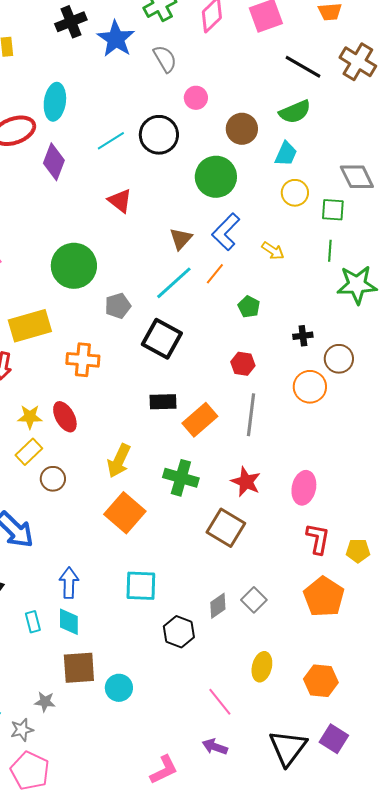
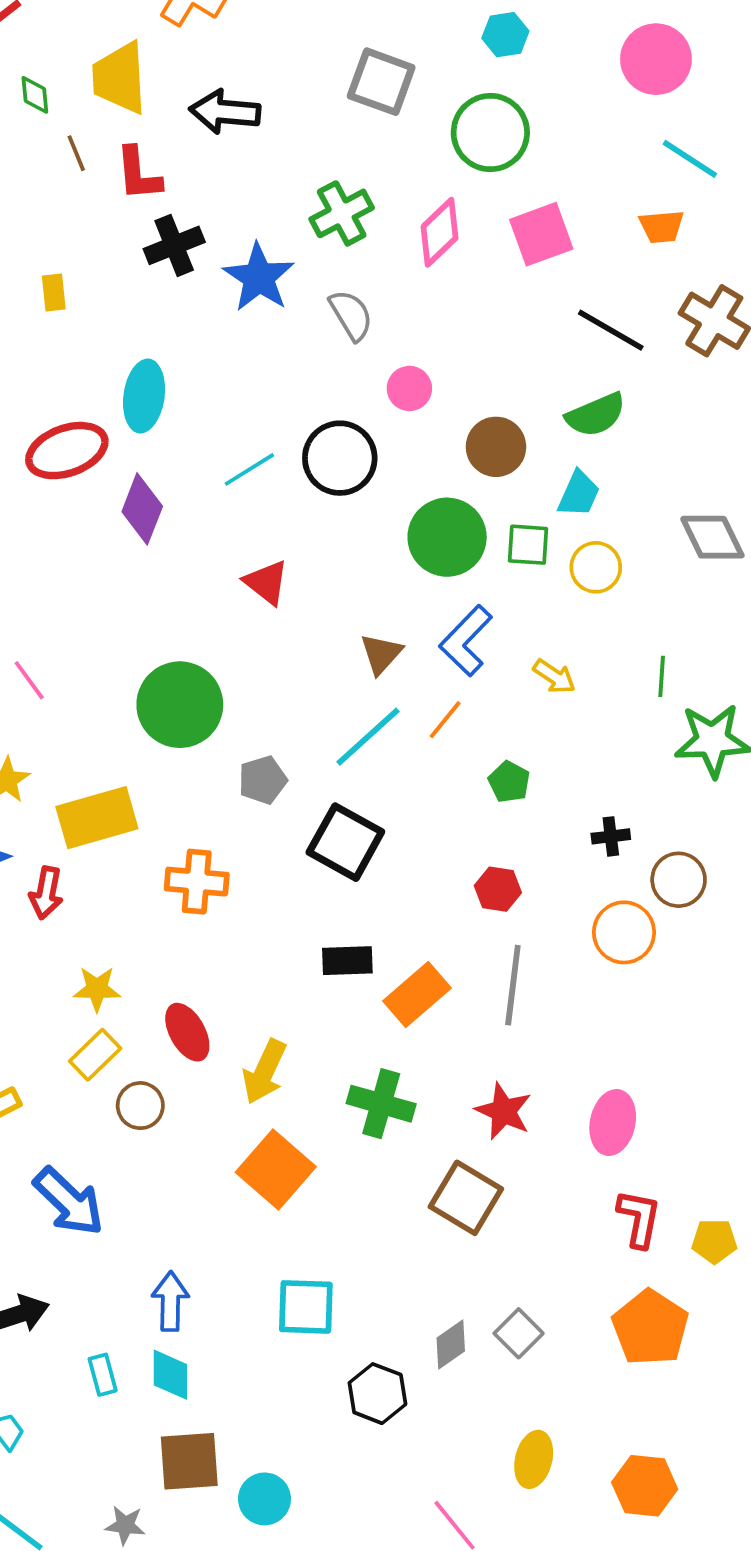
green square: (333, 210) -> (528, 545), moved
red ellipse: (65, 417) -> (187, 1032), moved

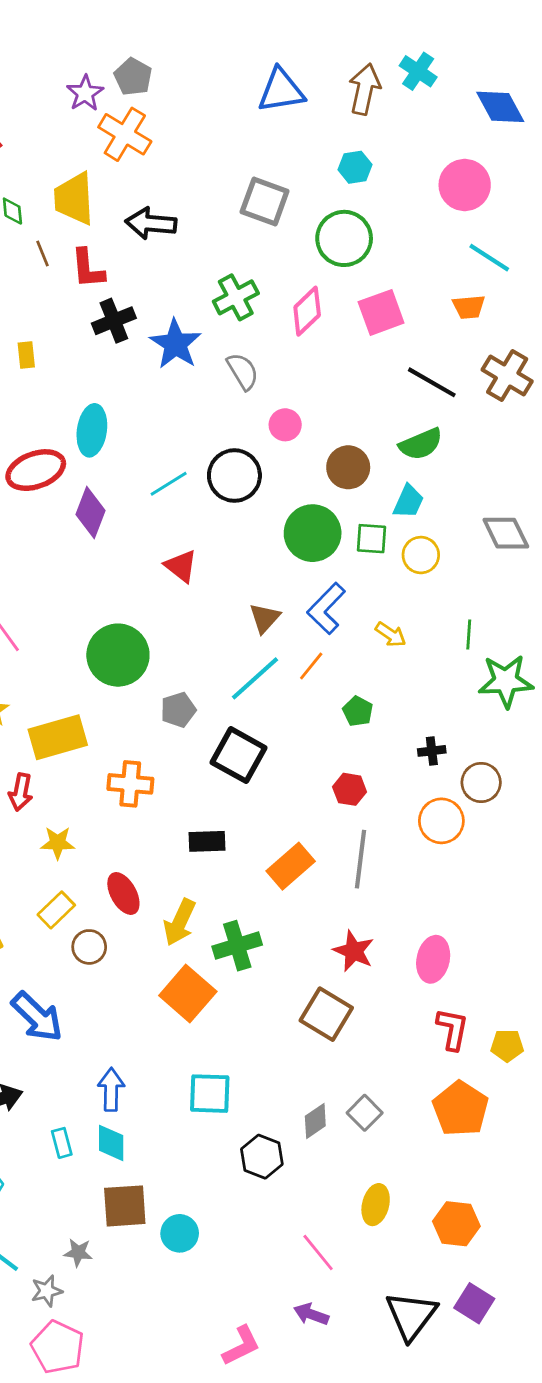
black rectangle: (347, 961) -> (207, 841), moved
yellow star: (97, 989) -> (58, 843), moved
green cross: (381, 1104) -> (237, 946), moved, turned -33

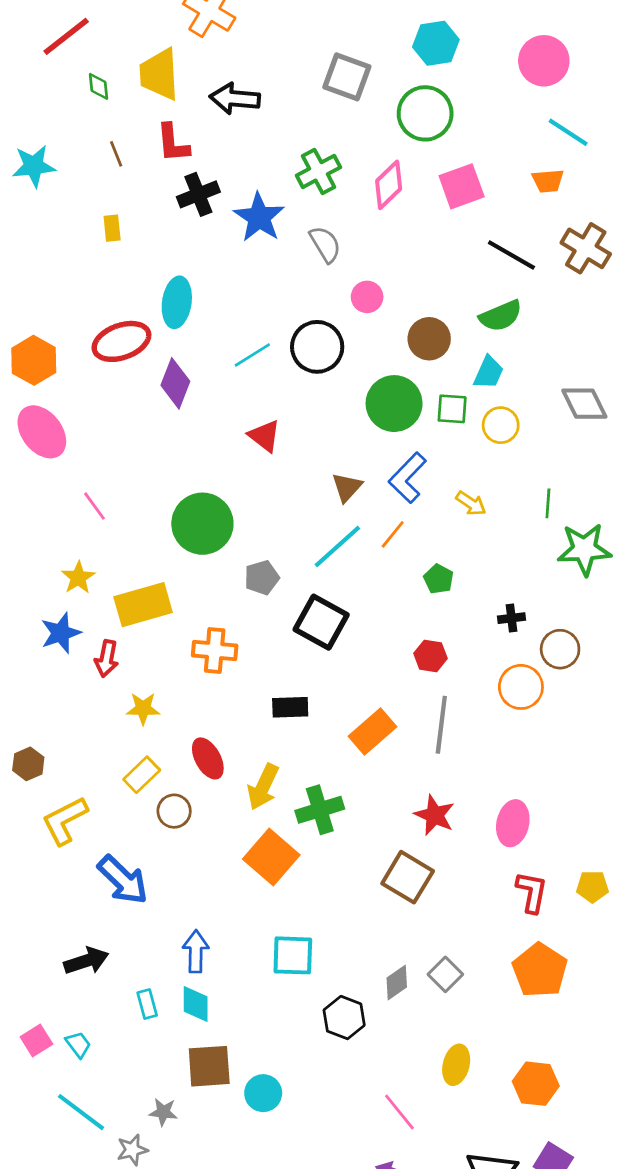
cyan hexagon: (355, 167) -> (436, 43), size x1.4
brown line: (43, 254) -> (116, 154), moved
yellow pentagon: (507, 1046) -> (592, 887), moved

